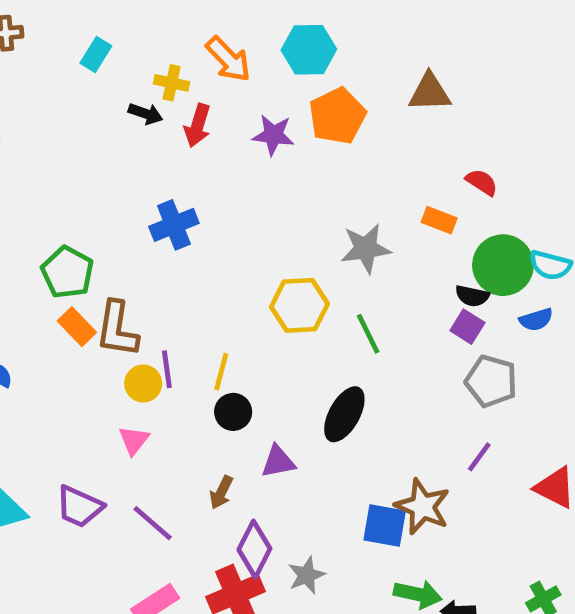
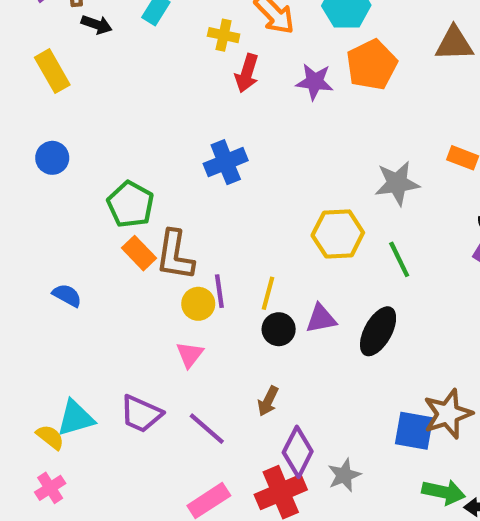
black arrow: (146, 114) -> (97, 25), moved
purple triangle: (278, 462) -> (321, 319), moved
brown star: (423, 507) -> (448, 414), turned 30

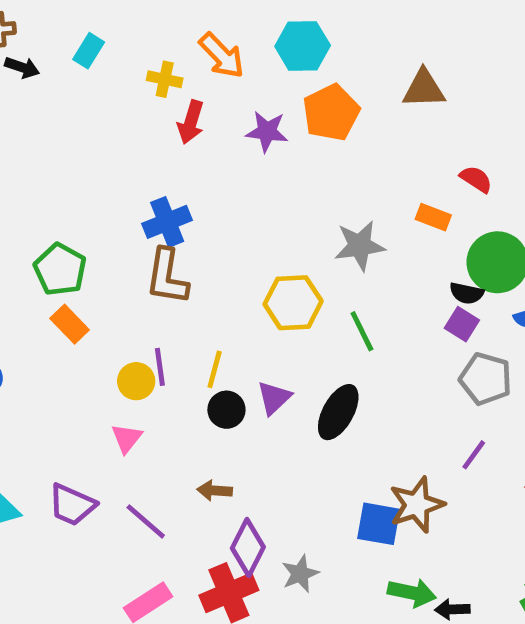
brown L-shape: (175, 255) -> (167, 277), moved
purple triangle: (321, 319) -> (274, 398), turned -32
brown arrow: (268, 401) -> (215, 491), turned 68

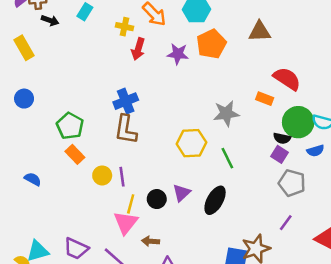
red semicircle: (476, 179) -> (287, 79), size x1.6
yellow line: (215, 369) -> (131, 204), moved
yellow circle: (136, 381) -> (102, 175), moved
pink triangle: (127, 438) -> (126, 223), moved, size x1.5

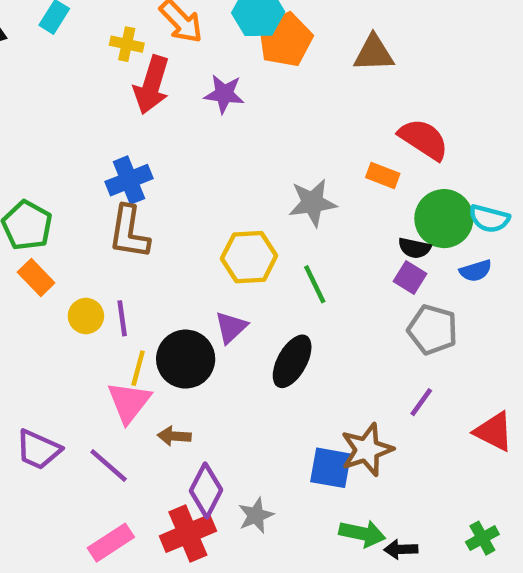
orange pentagon: (211, 44) -> (285, 40), moved
red arrow: (138, 49) -> (152, 85), size x1.4
purple triangle: (182, 193) -> (231, 327), moved
black circle: (157, 199) -> (186, 359), size x1.6

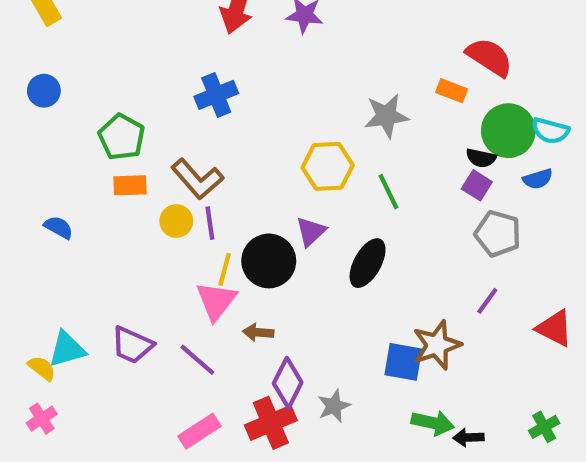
brown L-shape: (129, 232) -> (197, 179), moved, turned -50
orange rectangle: (36, 277) -> (130, 185), turned -48

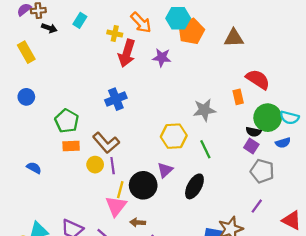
orange rectangle: (452, 91) -> (238, 97), turned 56

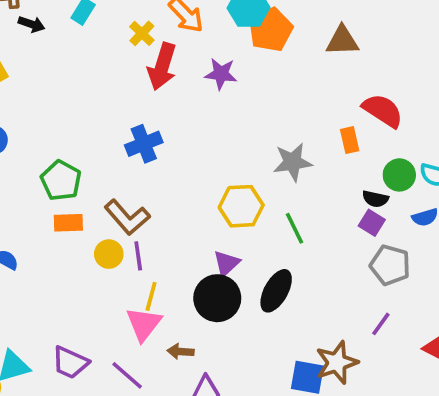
yellow cross: (115, 34) -> (142, 33), turned 32
green circle: (268, 118) -> (399, 175), size x0.7
black circle: (143, 185) -> (217, 298), moved

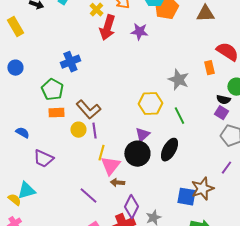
blue cross: (144, 144) -> (70, 62), moved
gray star: (293, 162) -> (178, 80), turned 30
pink triangle: (144, 324) -> (110, 166), moved
purple trapezoid: (70, 363) -> (43, 159), moved

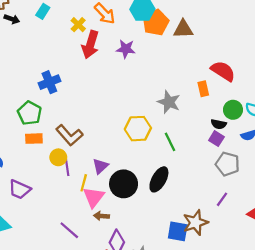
brown triangle: (205, 14) -> (183, 29), moved
purple line: (94, 131) -> (67, 167), moved
purple triangle: (142, 135) -> (100, 166), moved

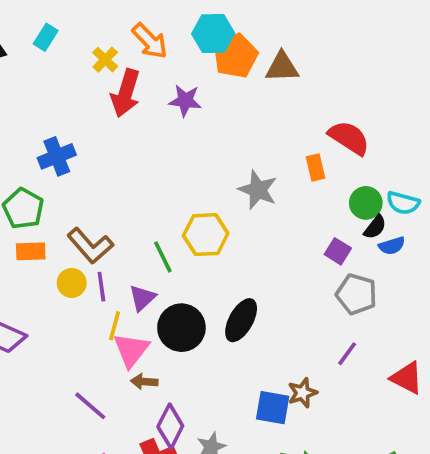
black semicircle: (219, 124) -> (375, 227), moved, turned -64
green line: (170, 142) -> (163, 257), moved
purple line: (67, 167) -> (101, 287), moved
brown star: (195, 223) -> (302, 393), size x0.7

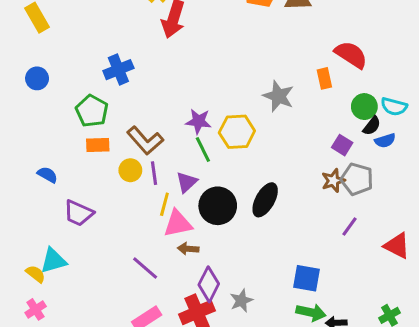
purple star: (185, 101) -> (198, 121), moved
pink triangle: (131, 350) -> (178, 224), turned 40
brown star: (302, 393) -> (333, 181), moved
blue square: (273, 408) -> (307, 278), moved

